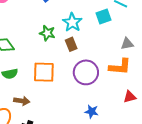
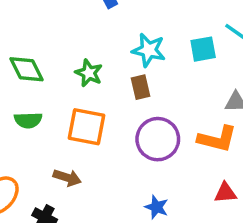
cyan star: (72, 22) -> (149, 50), turned -30
green star: (47, 33) -> (89, 73), moved
brown arrow: (22, 101) -> (67, 178), moved

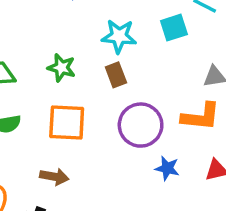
blue star: (157, 207) -> (167, 168), moved

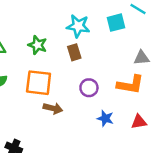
purple circle: (141, 125) -> (89, 88), size x0.6
brown arrow: (54, 177) -> (53, 108), moved

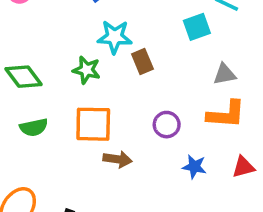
cyan star: (78, 26) -> (115, 37), moved
brown rectangle: (74, 52) -> (142, 61), moved
gray triangle: (142, 58) -> (225, 74), moved

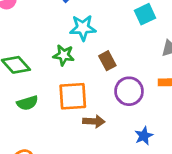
brown rectangle: (142, 61) -> (107, 61), moved
purple circle: (167, 125) -> (129, 91), size x1.4
blue star: (194, 167) -> (144, 136), moved, turned -30

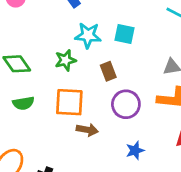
cyan square: (145, 14) -> (124, 34), moved, turned 30
green star: (64, 55) -> (65, 60), turned -30

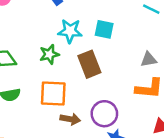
brown rectangle: (108, 71) -> (89, 64), size x1.5
purple circle: (126, 104) -> (104, 114), moved

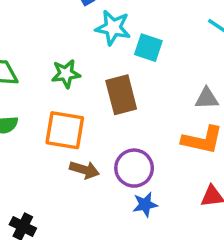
cyan star: (70, 31) -> (113, 28), moved

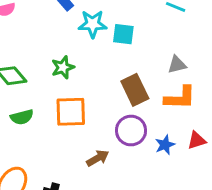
brown rectangle: (121, 95) -> (135, 90), moved
brown arrow: (84, 170) -> (98, 158), moved, turned -35
blue star: (145, 204) -> (165, 145), moved

